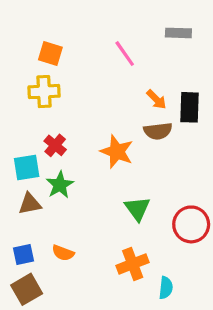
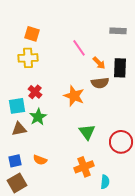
gray rectangle: (178, 33) -> (118, 31), moved
pink line: (125, 54) -> (79, 48), moved

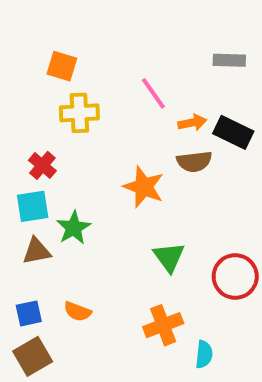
yellow cross: (28, 58) -> (79, 113), moved
orange arrow: (99, 63) -> (192, 123), turned -56
black rectangle: (120, 68) -> (233, 132), turned -66
red cross: (35, 92) -> (42, 165), moved

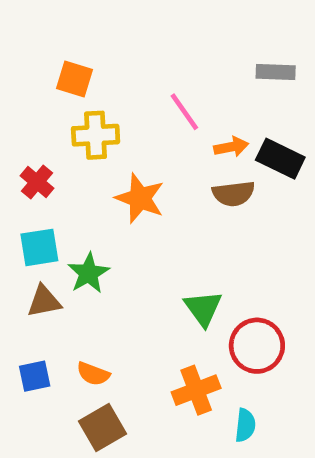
red cross: (42, 165) -> (37, 182), moved
orange star: (144, 187) -> (140, 198), moved
red circle: (235, 276) -> (257, 346), moved
brown square: (33, 356) -> (103, 428), moved

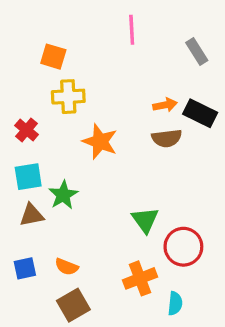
gray rectangle: (276, 72) -> (197, 52), turned 56
pink line: (184, 112) -> (132, 30), moved, turned 32

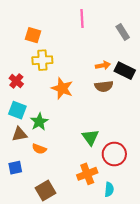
cyan square: (28, 177) -> (17, 110), turned 30
orange semicircle: (67, 267) -> (39, 149), moved

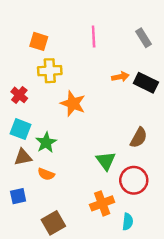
pink line: (82, 18) -> (94, 37), moved
brown semicircle: (104, 86) -> (139, 138), moved, turned -54

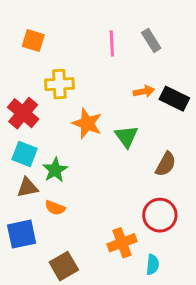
gray rectangle: (144, 38) -> (151, 40), moved
orange square: (39, 41) -> (33, 40), moved
red cross: (19, 95) -> (23, 113), size x1.5
green triangle: (106, 161) -> (126, 137), moved
blue square: (18, 196) -> (22, 234), size x1.5

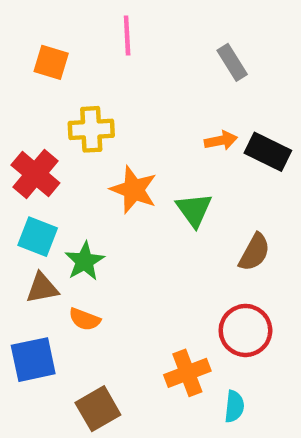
pink line: (112, 43) -> (127, 35), moved

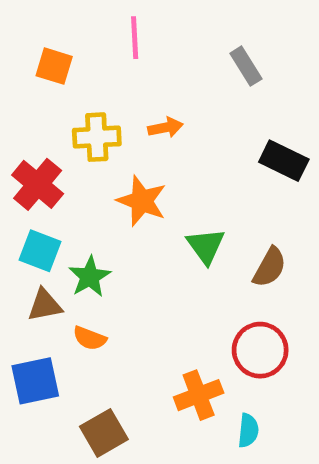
orange arrow: (221, 141) -> (165, 128), moved
green triangle: (194, 210) -> (206, 246), moved

